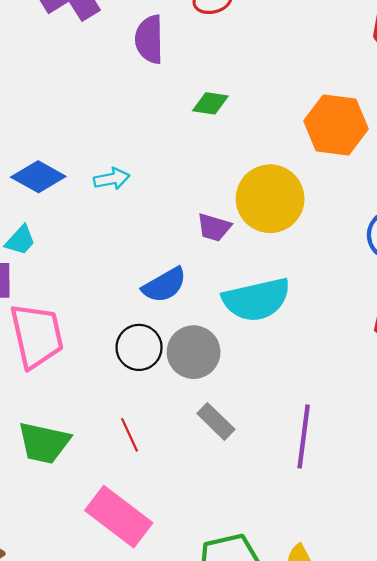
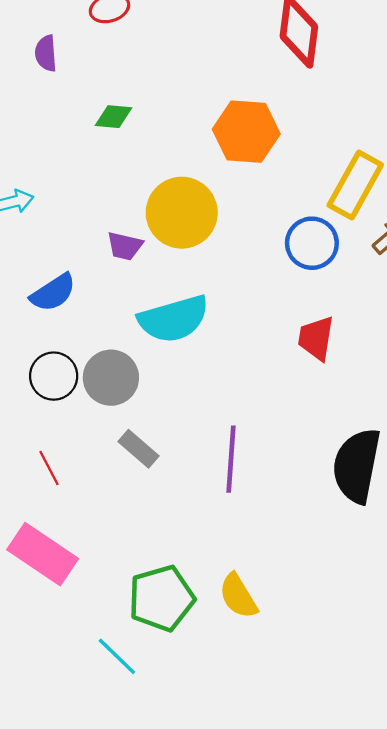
purple semicircle: (149, 39) -> (46, 53), size x0.7
blue semicircle: (164, 285) -> (53, 293), moved

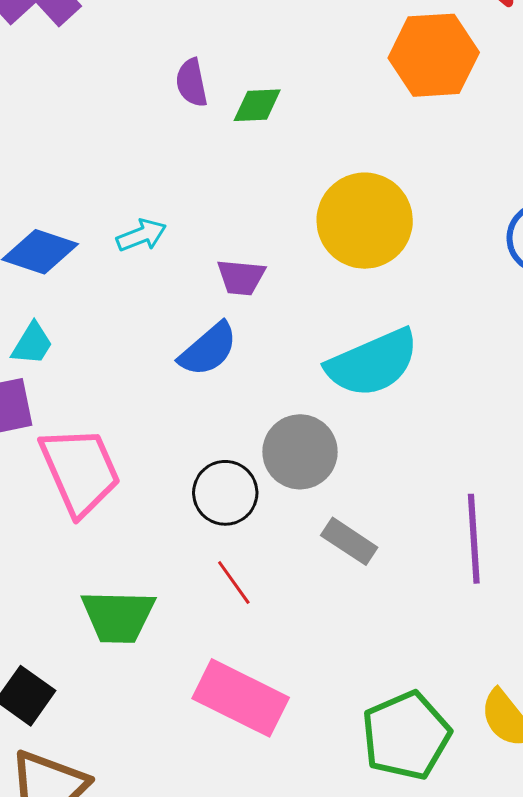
purple semicircle: (46, 53) -> (192, 83), moved
orange hexagon: (246, 132) -> (434, 55), moved
purple trapezoid: (125, 246) -> (241, 277), moved
black circle: (54, 376) -> (225, 493), moved

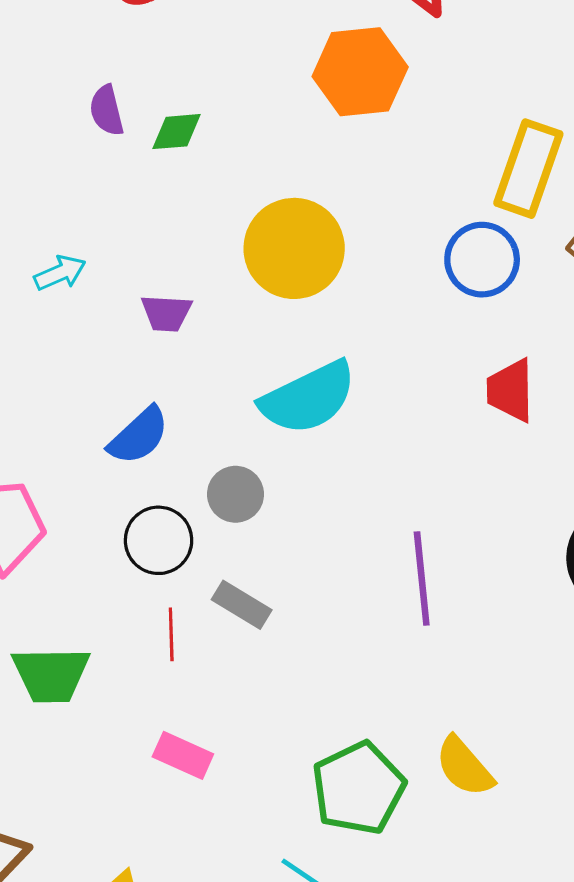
blue semicircle: (208, 349) -> (139, 436), moved
gray circle: (300, 452) -> (235, 494), size x0.7
gray rectangle: (349, 541) -> (242, 605), moved
red line: (234, 583) -> (171, 634), turned 36
pink rectangle: (241, 698) -> (183, 755), size x0.6

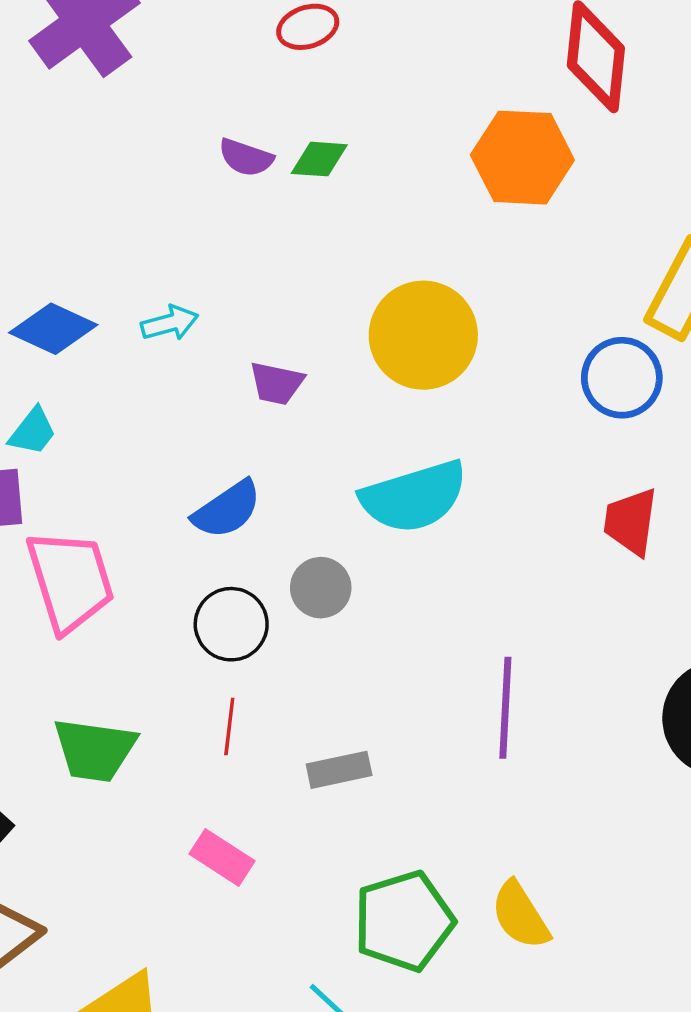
purple semicircle: (107, 110) -> (246, 157), turned -66
green diamond: (177, 132) -> (319, 159), moved
gray rectangle: (242, 605) -> (339, 770), moved, turned -52

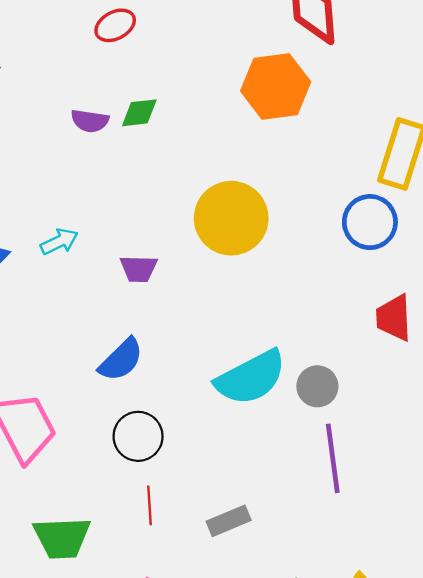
cyan semicircle: (414, 497) -> (251, 378), moved
gray circle: (321, 588) -> (317, 386), moved

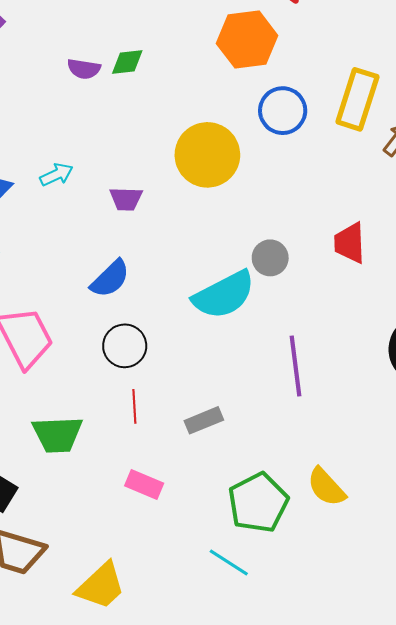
blue circle: (370, 222) -> (283, 111), moved
gray circle: (317, 386) -> (270, 258), moved

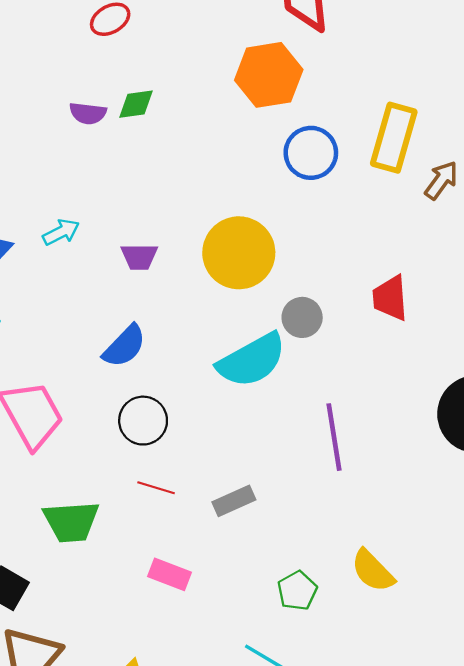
yellow circle: (207, 155) -> (239, 253), moved
red line: (134, 406) -> (156, 488), turned -68
green pentagon: (258, 503) -> (297, 591), size x0.6

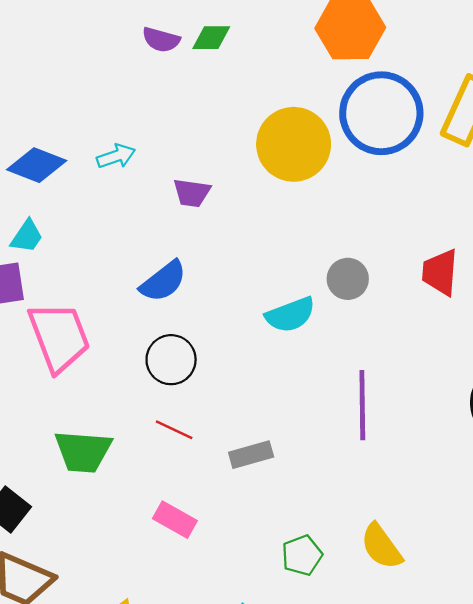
blue circle: (311, 153) -> (381, 113), size x1.5
yellow circle: (239, 253) -> (294, 144), moved
cyan semicircle: (252, 360) -> (290, 315), size x0.7

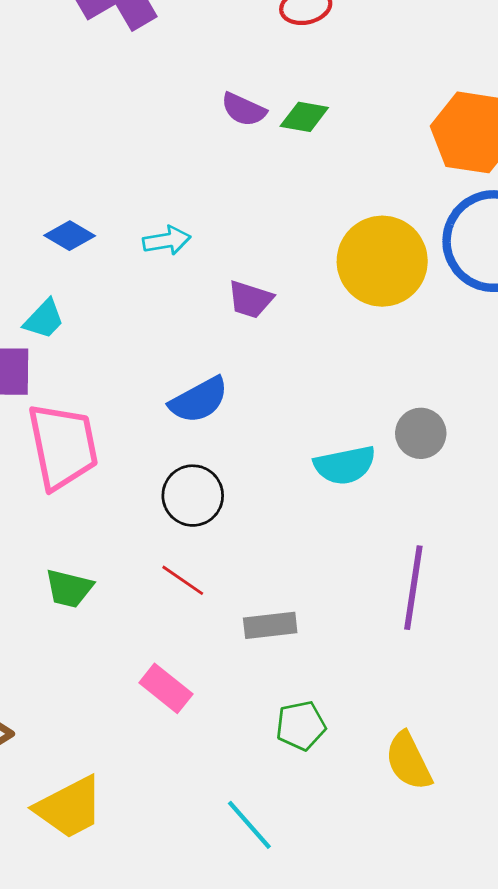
blue diamond: (37, 165) -> (70, 236), size x0.7
green trapezoid: (83, 451) -> (69, 588), size x0.7
green pentagon: (302, 555) -> (301, 726), moved

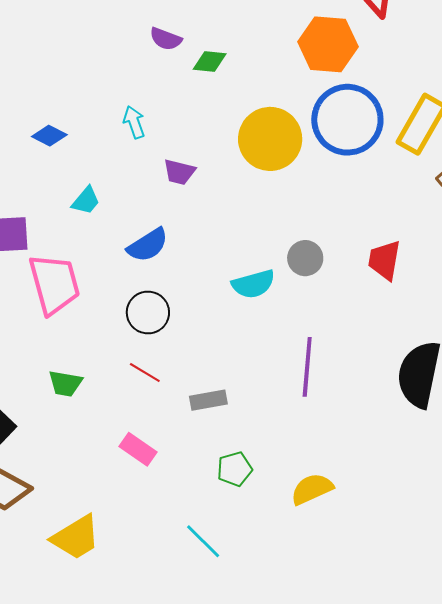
green diamond: (304, 117) -> (210, 61), moved
cyan arrow: (167, 241) -> (134, 122), moved, turned -96
cyan trapezoid: (44, 319) -> (86, 201), moved
yellow semicircle: (409, 761) -> (312, 489), turned 96

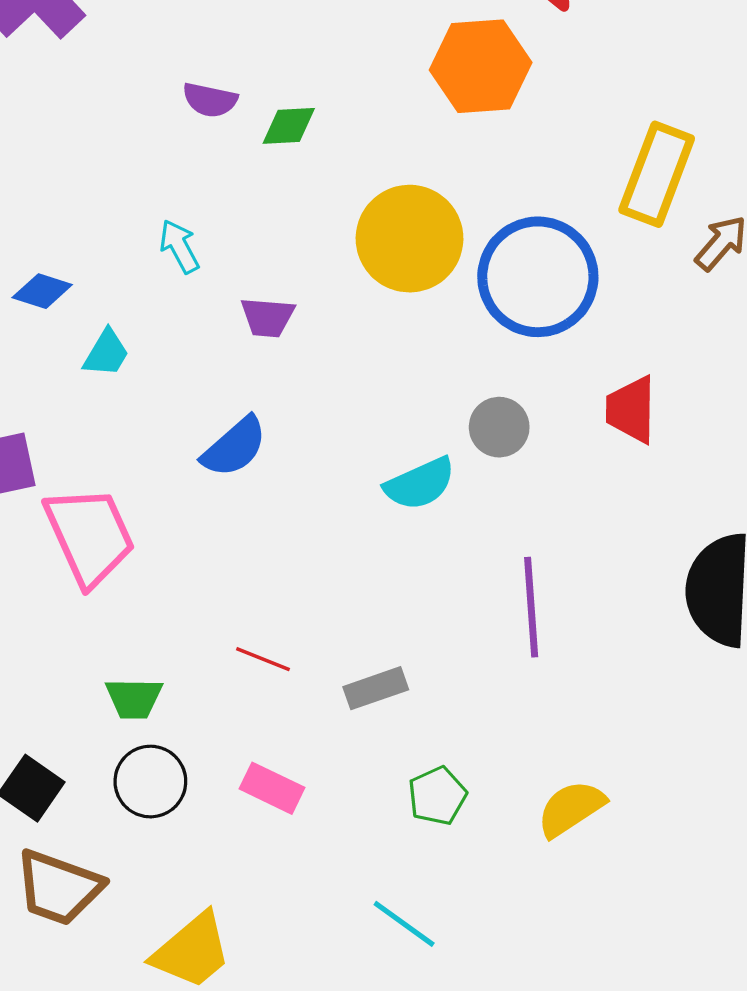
blue circle: (347, 120) -> (538, 277), moved
cyan trapezoid: (86, 201) -> (106, 353), moved
black circle: (148, 312) -> (150, 782), moved

